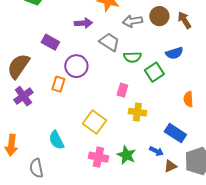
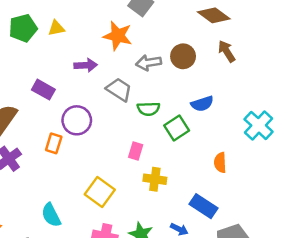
brown arrow: (184, 20) -> (227, 51), moved

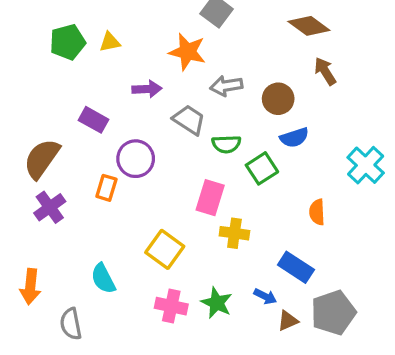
brown circle: (183, 56) -> (278, 99), moved
pink rectangle: (136, 151) -> (210, 198), size x1.5

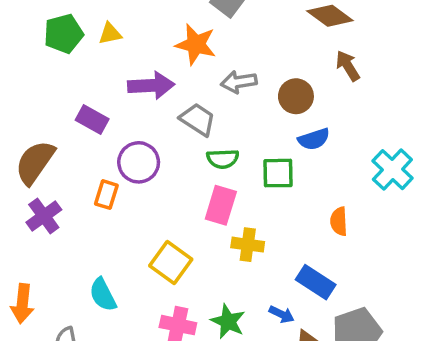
purple arrow: (147, 89) -> (151, 85), size x1.4
green semicircle: (226, 144) -> (223, 159), moved
green square: (262, 168) -> (278, 173), turned 32

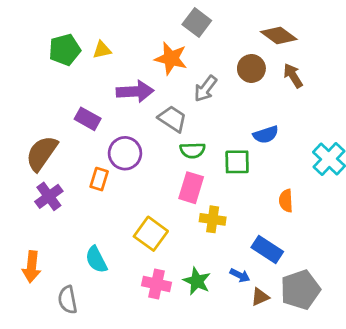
gray arrow: (239, 82) -> (205, 89), turned -44
brown circle: (296, 96) -> (251, 68), moved

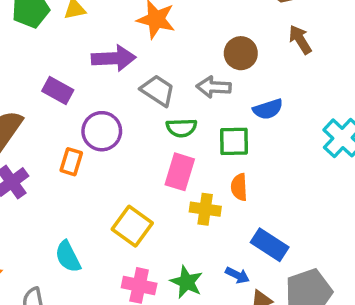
brown circle: (251, 68) -> (241, 53), moved
gray arrow: (205, 89) -> (214, 87), moved, turned 56
orange semicircle: (286, 201) -> (239, 187), moved

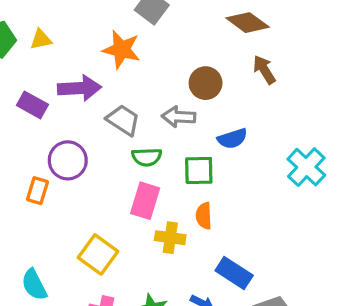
purple rectangle: (58, 90) -> (32, 105), moved

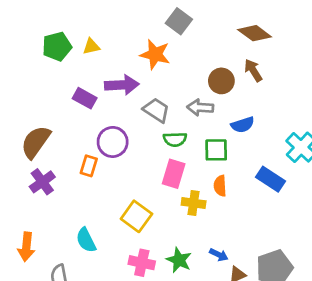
brown arrow: (264, 70) -> (253, 70), moved
blue rectangle: (234, 273) -> (270, 179), moved

